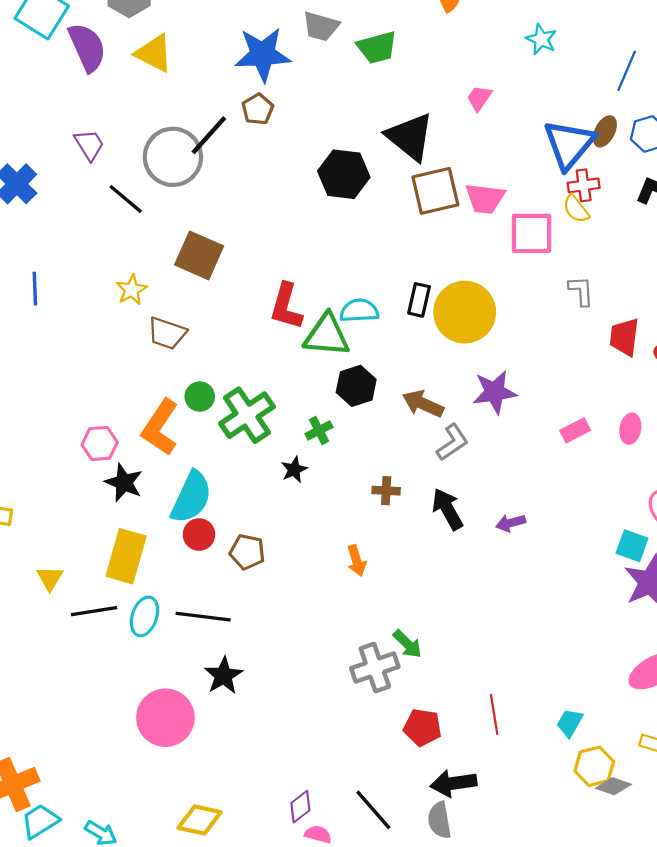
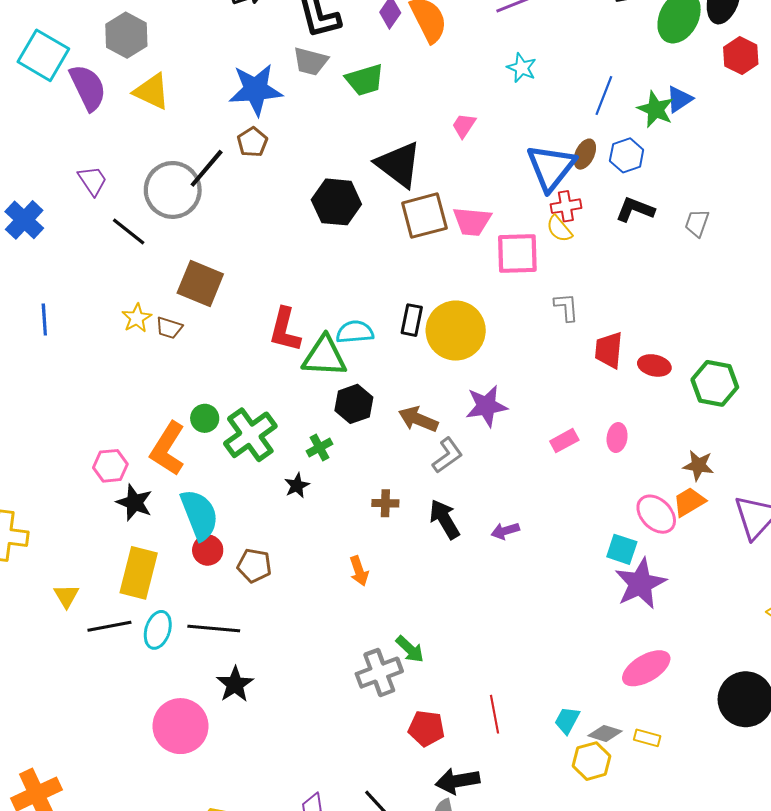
brown trapezoid: (167, 333) -> (169, 328), moved, size x0.7
cyan semicircle: (191, 497) -> (199, 515), turned -45
gray diamond: (613, 786) -> (605, 733), moved

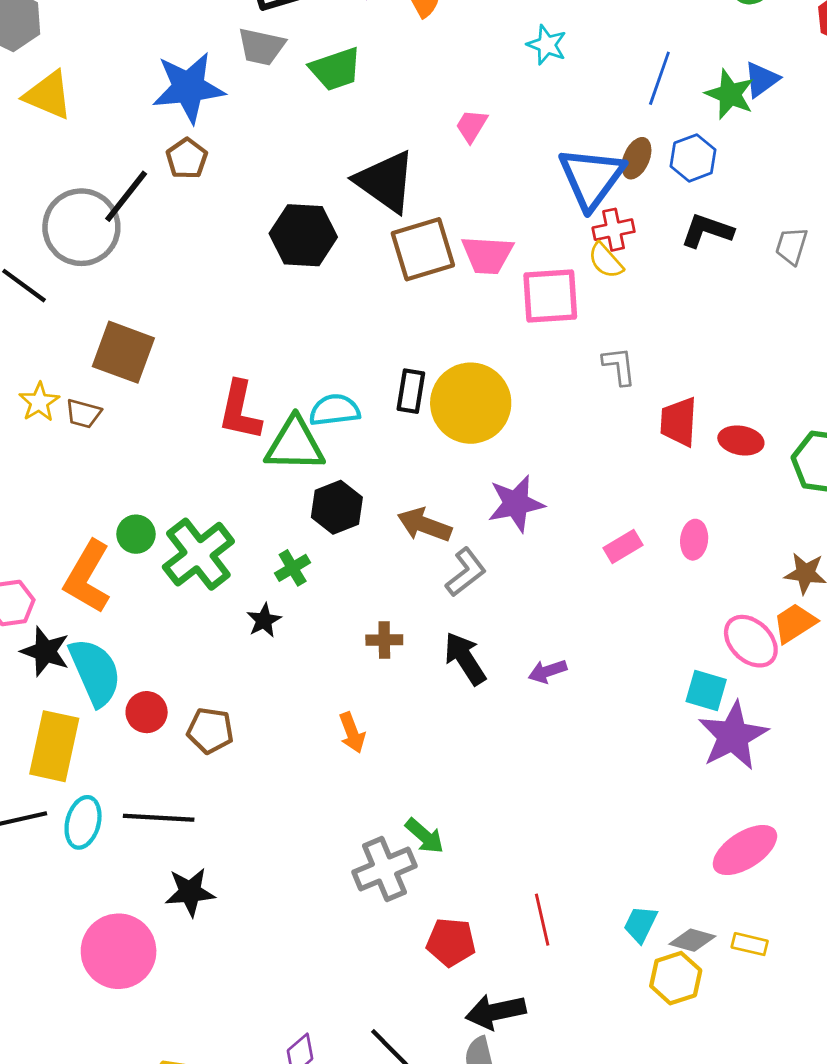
cyan semicircle: (199, 515) -> (95, 672), moved
black star: (235, 684) -> (190, 892), turned 30

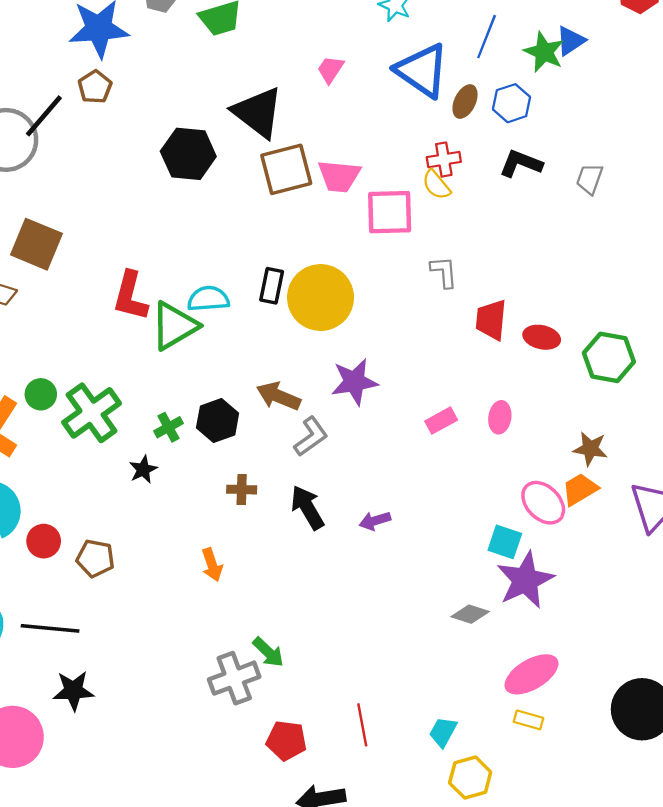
blue triangle: (591, 178) -> (422, 71), moved, turned -34
green triangle: (295, 445) -> (174, 326), turned -34
black hexagon: (337, 507) -> (218, 420), moved
gray diamond: (692, 940) -> (470, 614), moved
yellow rectangle: (750, 944) -> (529, 720), moved

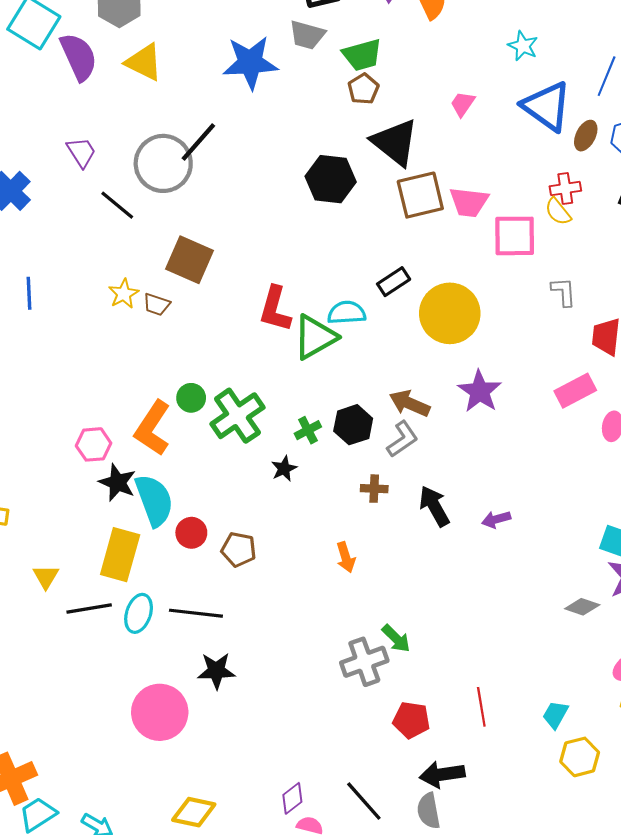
brown pentagon: (95, 87) -> (363, 89), moved
black rectangle: (272, 286) -> (394, 282), moved, turned 44
purple star: (354, 382) -> (480, 391), turned -30
pink rectangle: (441, 421) -> (575, 391), moved, size x1.4
gray L-shape: (311, 437) -> (402, 439), moved

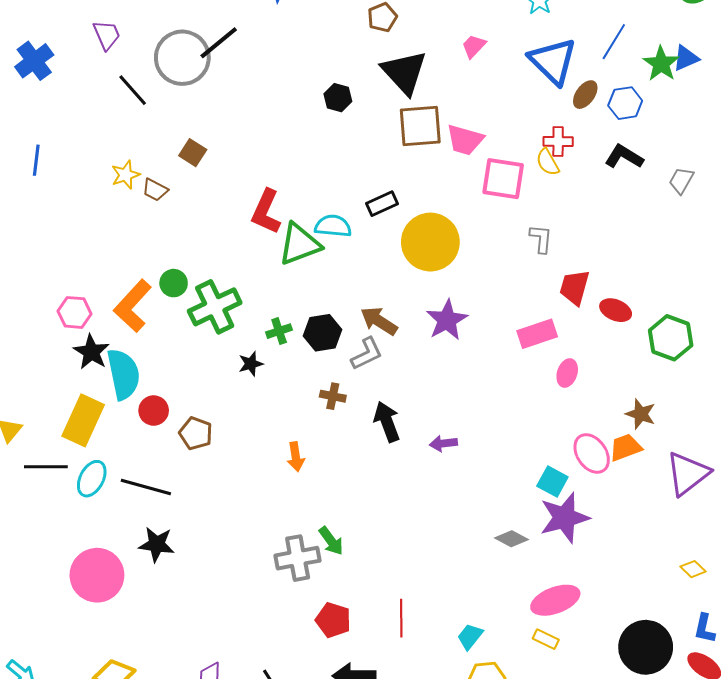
black hexagon: (331, 179) -> (338, 98), size x0.6
brown square: (190, 260) -> (193, 153), size x0.6

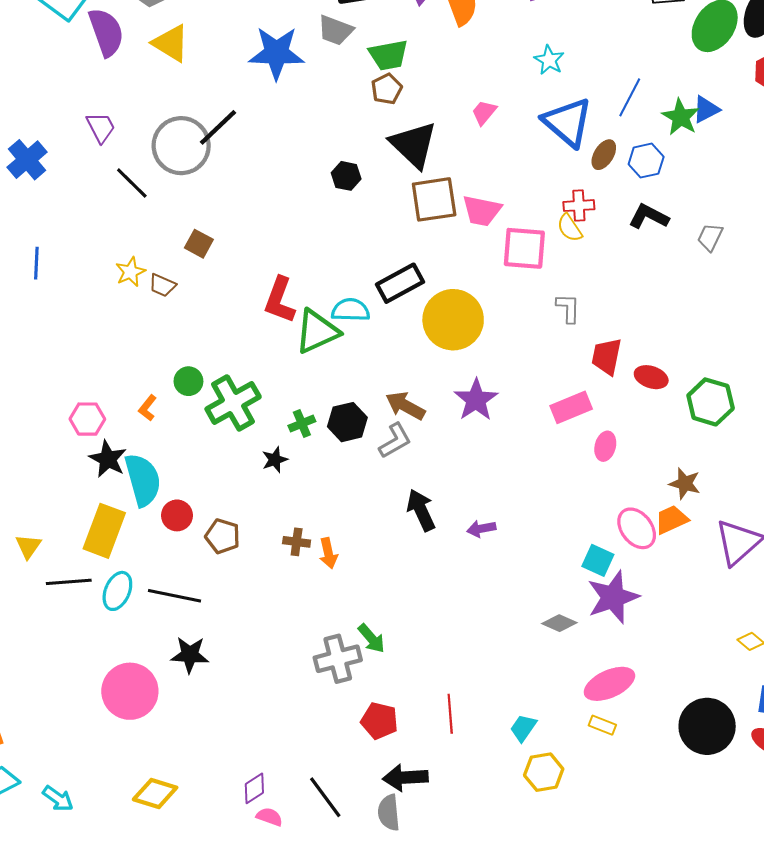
black rectangle: (382, 204) -> (400, 283), size x1.4
orange L-shape: (133, 306) -> (148, 408), size x0.5
brown cross: (333, 396) -> (297, 542), moved

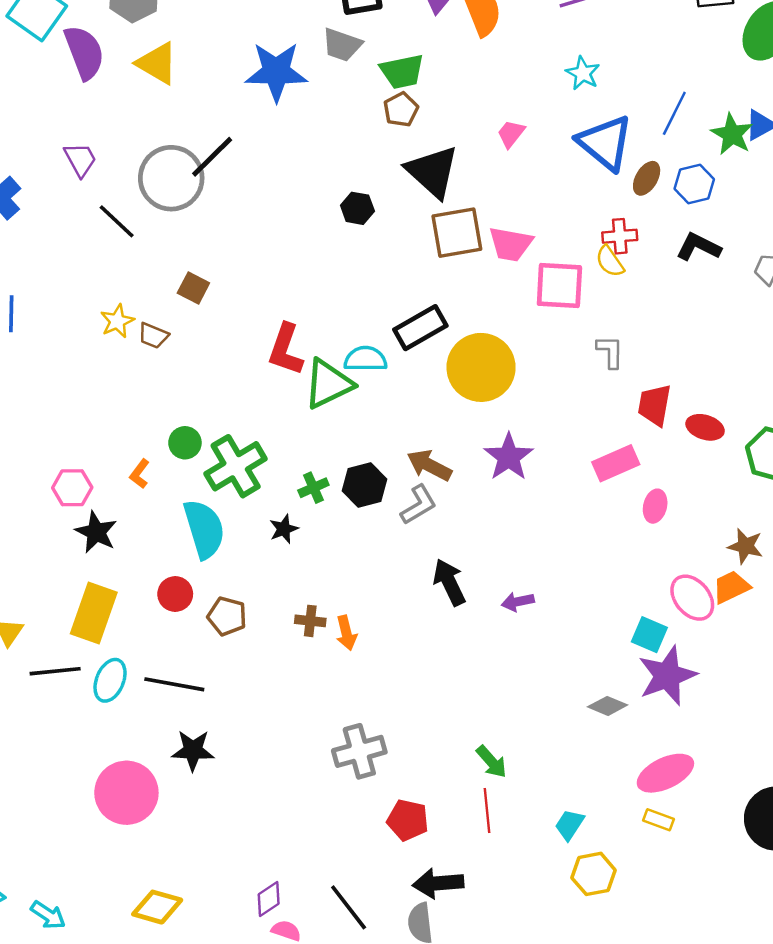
cyan semicircle: (143, 480) -> (204, 529), moved
green arrow: (371, 638) -> (492, 762), moved

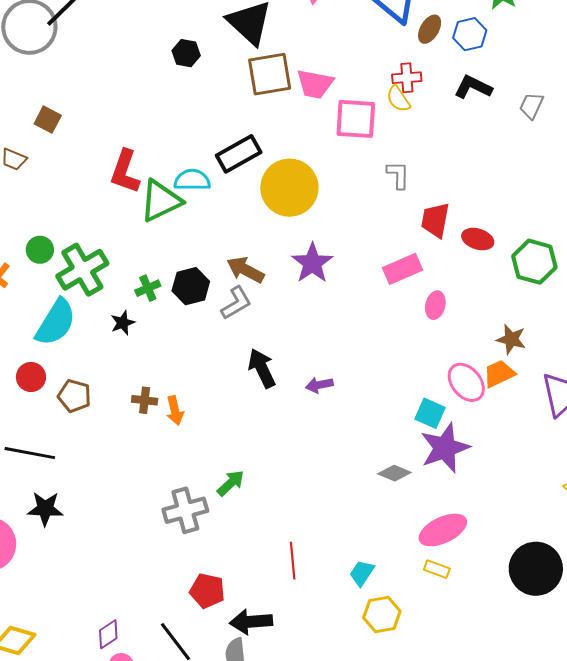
cyan semicircle: (204, 529) -> (56, 322), turned 48
green arrow: (492, 762) -> (231, 483), moved, turned -92
red pentagon: (408, 820) -> (207, 591), moved

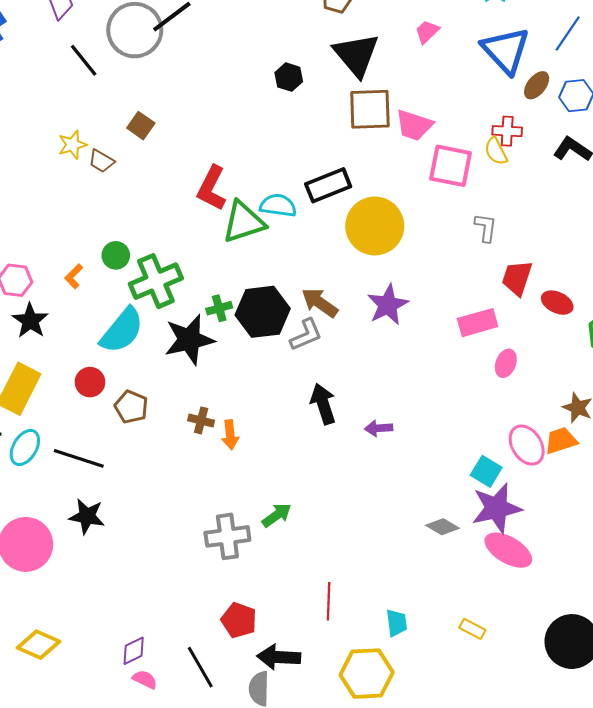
black hexagon: (191, 286) -> (263, 312), size x1.4
black star: (123, 323) -> (189, 340), size x2.0
pink ellipse: (443, 530) -> (508, 550), moved, turned 48
cyan trapezoid: (362, 573) -> (397, 623), turned 132
yellow hexagon: (382, 615) -> (367, 674), moved, size x1.4

